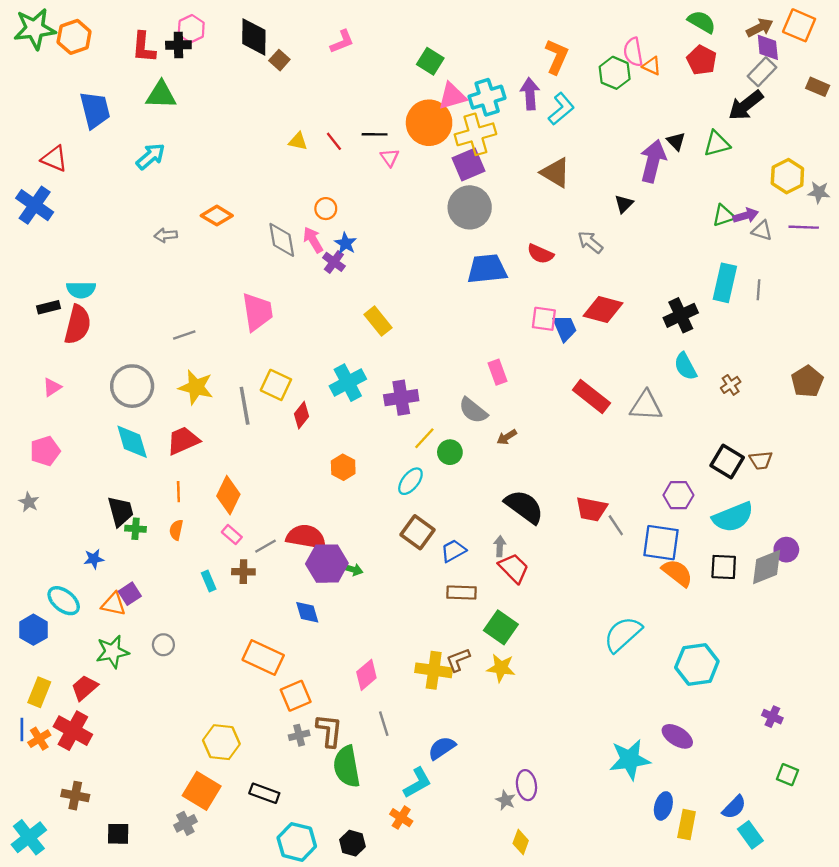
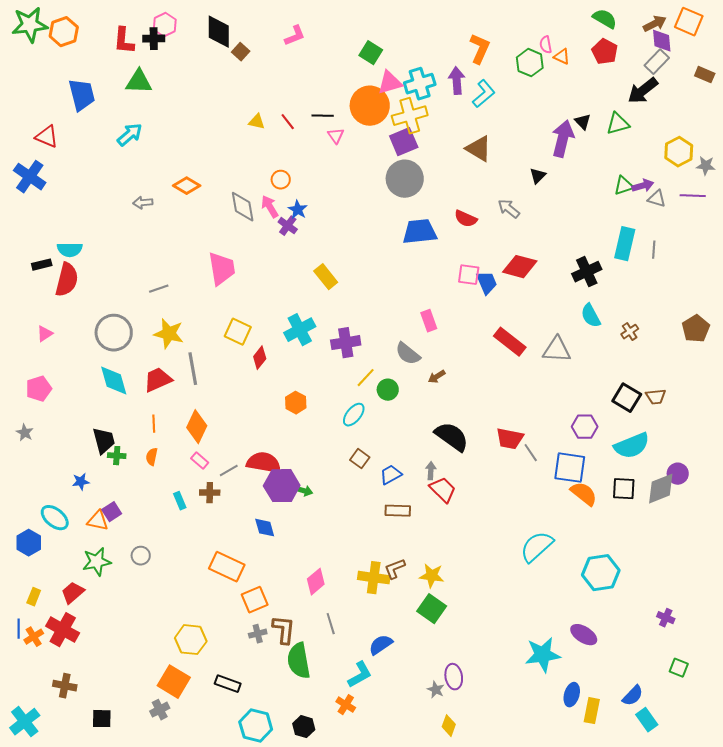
pink semicircle: (633, 52) -> (546, 45), size x0.7
gray line: (245, 406) -> (193, 369), moved
brown square: (417, 532) -> (360, 459), size x0.7
green square: (501, 627) -> (432, 609), moved
yellow rectangle: (39, 692) -> (34, 597), size x0.7

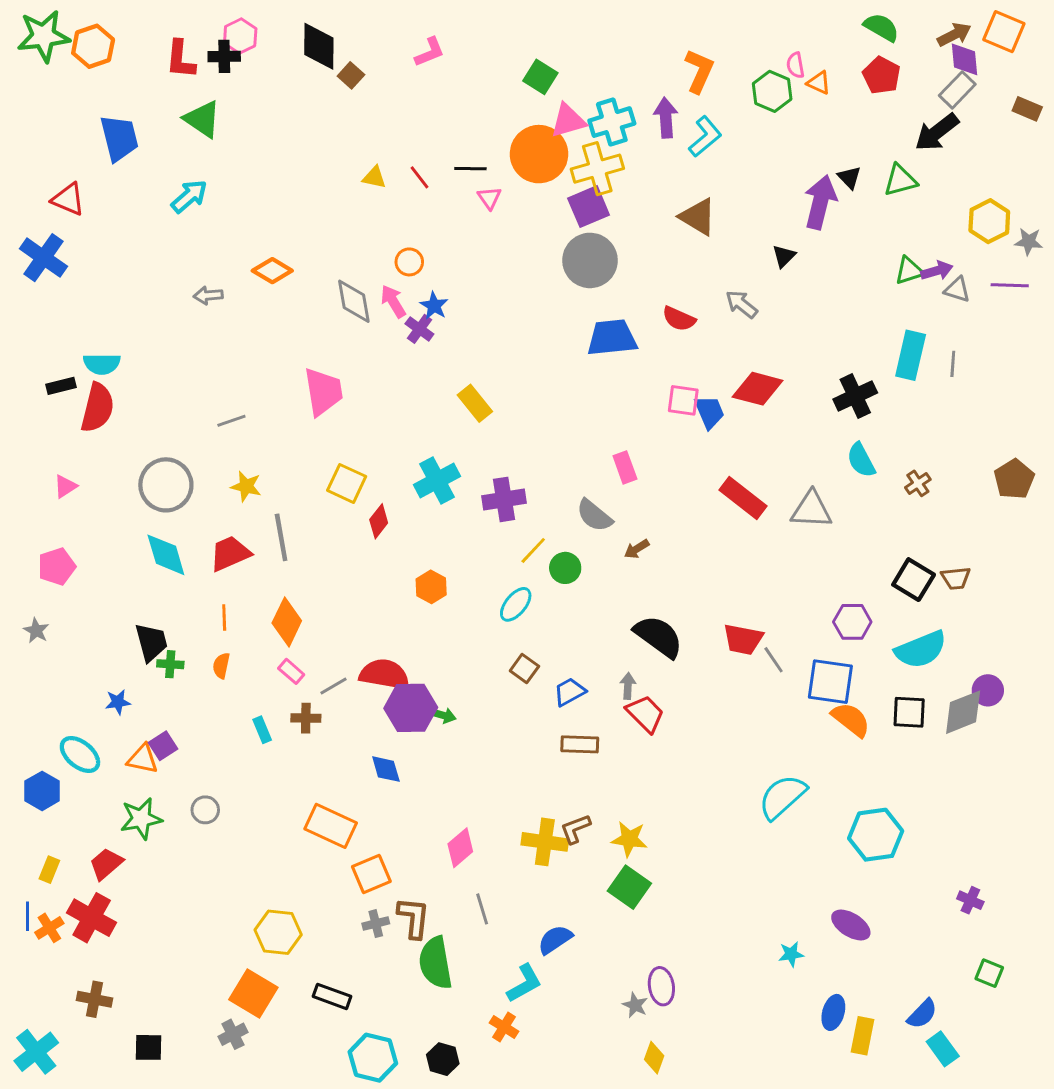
green triangle: (139, 82) -> (202, 119), turned 32
yellow star: (169, 334) -> (246, 486), size x0.7
cyan star: (543, 655) -> (791, 954), size x0.5

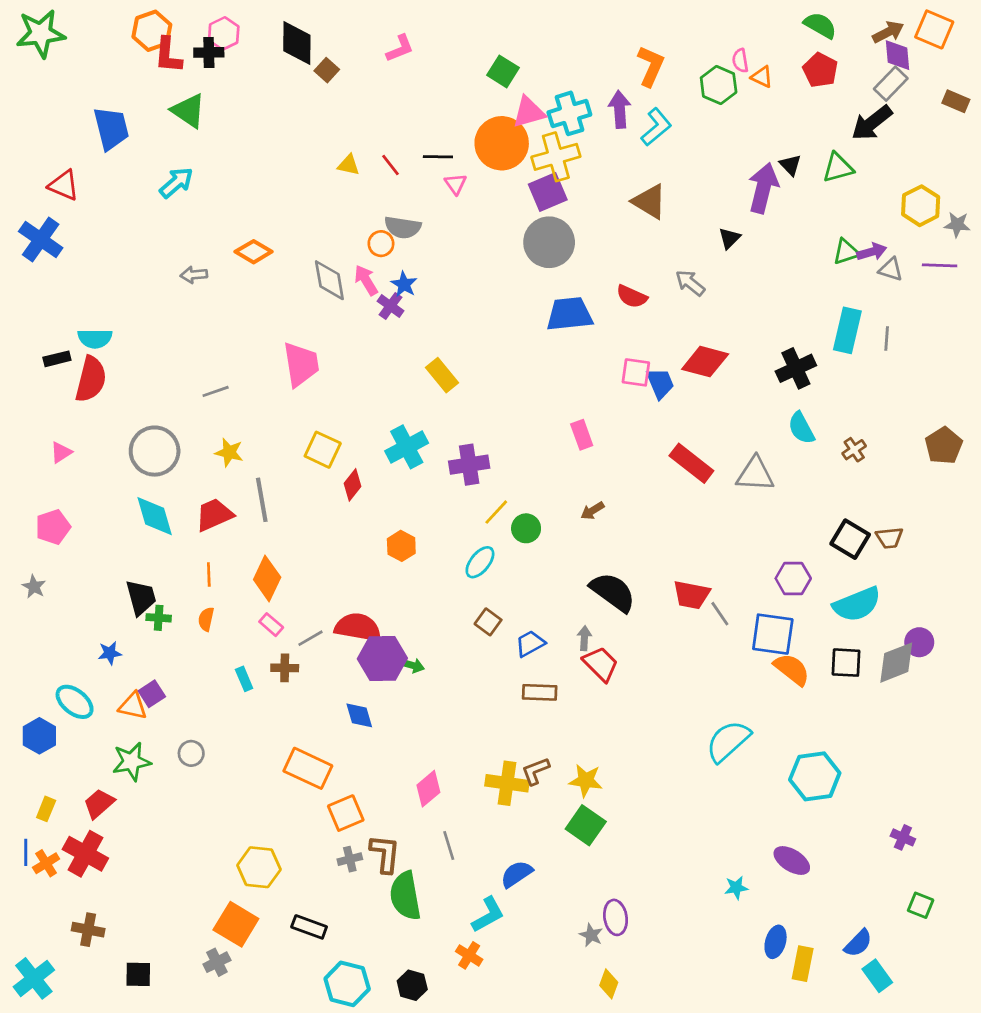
orange hexagon: (93, 46) -> (152, 31), moved
gray semicircle: (594, 515) -> (403, 227), moved, turned -30

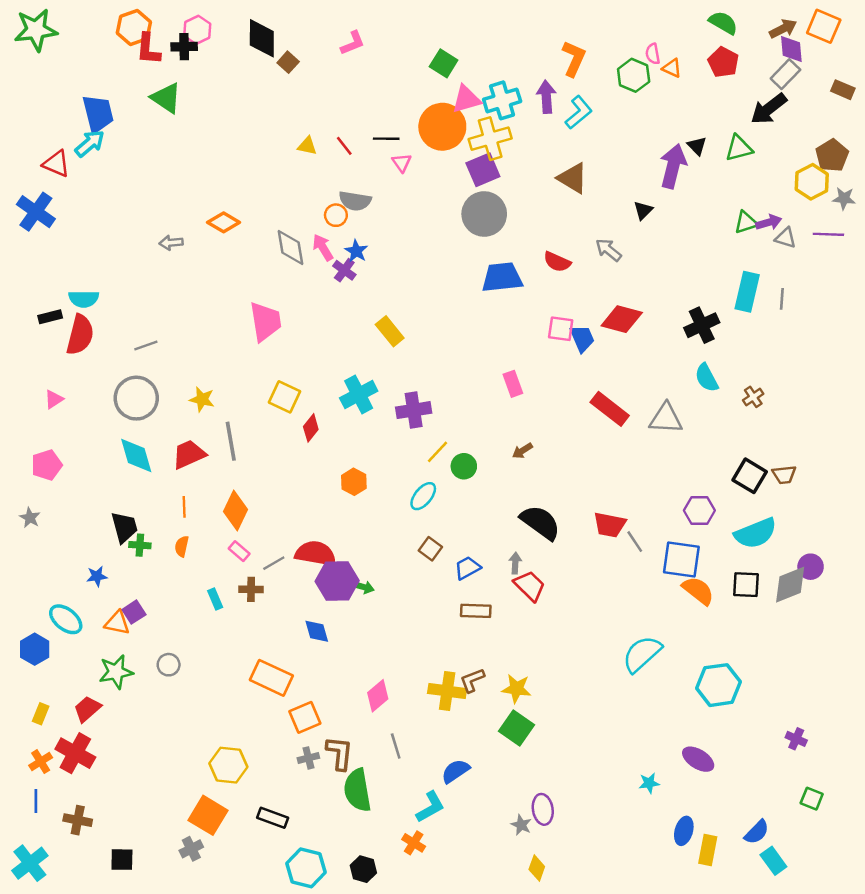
cyan arrow: (176, 183) -> (90, 143), moved
gray line: (216, 391) -> (146, 346), moved
brown pentagon: (944, 446) -> (832, 155), moved
blue line: (26, 852) -> (36, 801), moved

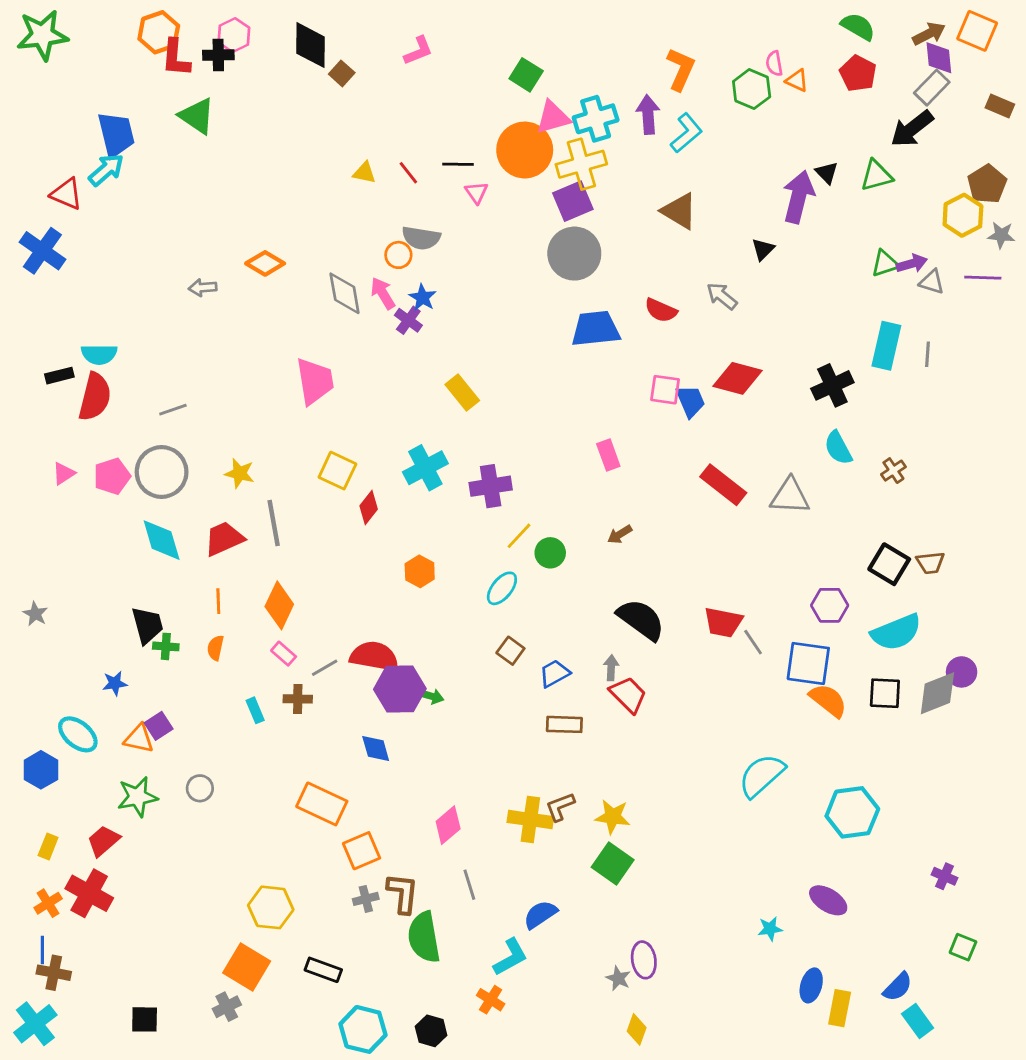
pink pentagon: (47, 465) -> (112, 476), moved
brown cross: (78, 820) -> (54, 973), moved

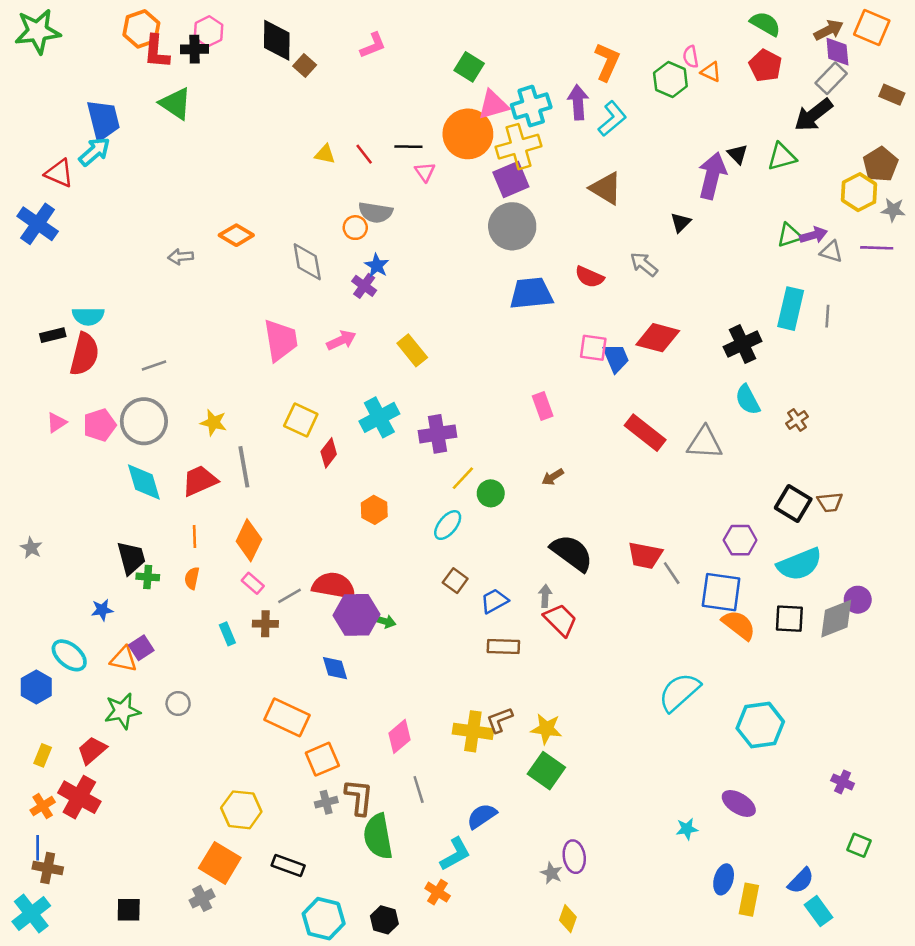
pink arrow: (383, 293) -> (341, 340), moved, turned 96

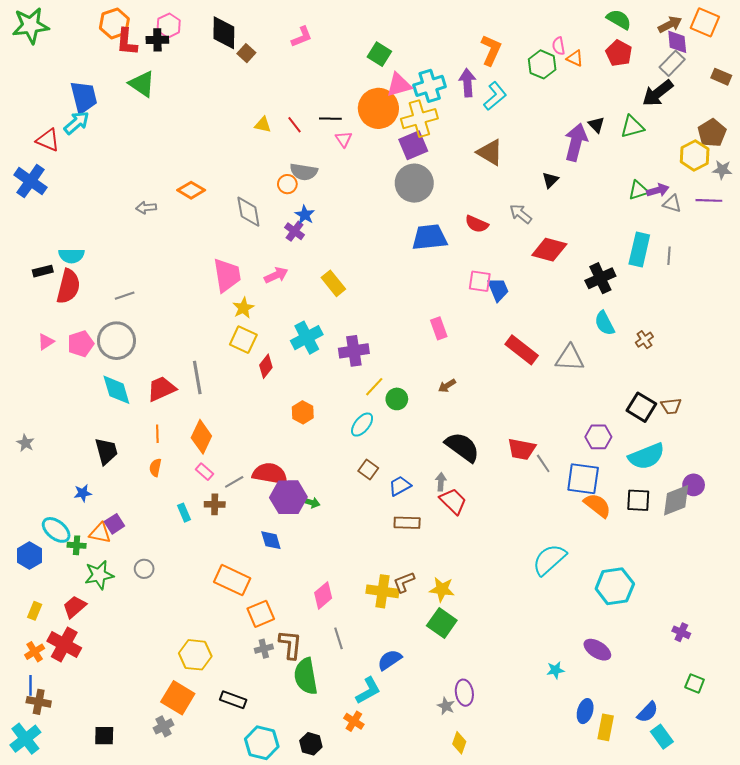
red diamond: (658, 338) -> (549, 250), moved
yellow star: (213, 422) -> (243, 308), moved, turned 30
green cross: (148, 577) -> (77, 545), moved

